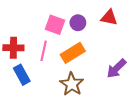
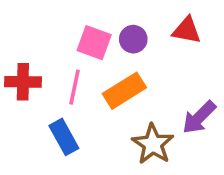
blue rectangle: (22, 75) -> (64, 137), moved
brown star: (72, 84) -> (153, 144), moved

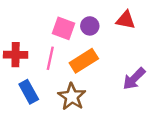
blue rectangle: (64, 137) -> (29, 92), moved
brown star: (153, 144) -> (72, 97), moved

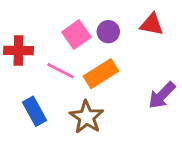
pink square: (63, 28) -> (76, 35), turned 35
red cross: (16, 55) -> (19, 50), moved
pink line: (50, 58) -> (61, 71), turned -75

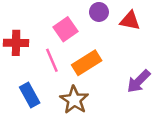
purple circle: (108, 32) -> (99, 12), moved
pink line: (61, 71) -> (52, 60), turned 40

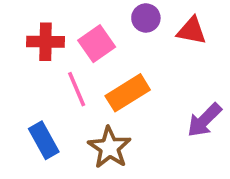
red cross: (16, 43) -> (46, 42), moved

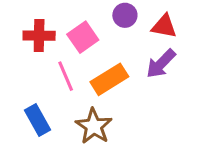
purple arrow: (204, 120) -> (161, 64), moved

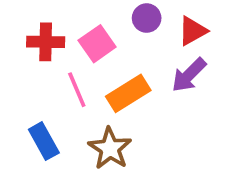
red triangle: (164, 26) -> (193, 31), turned -40

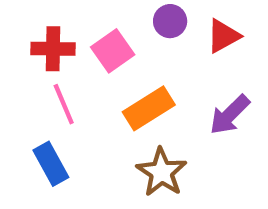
purple arrow: (189, 75) -> (230, 115), moved
pink line: (77, 90) -> (64, 104), moved
brown star: (110, 148) -> (162, 172), moved

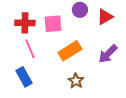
pink square: (113, 51) -> (53, 24), turned 30
brown star: (162, 172) -> (76, 81), size x0.7

